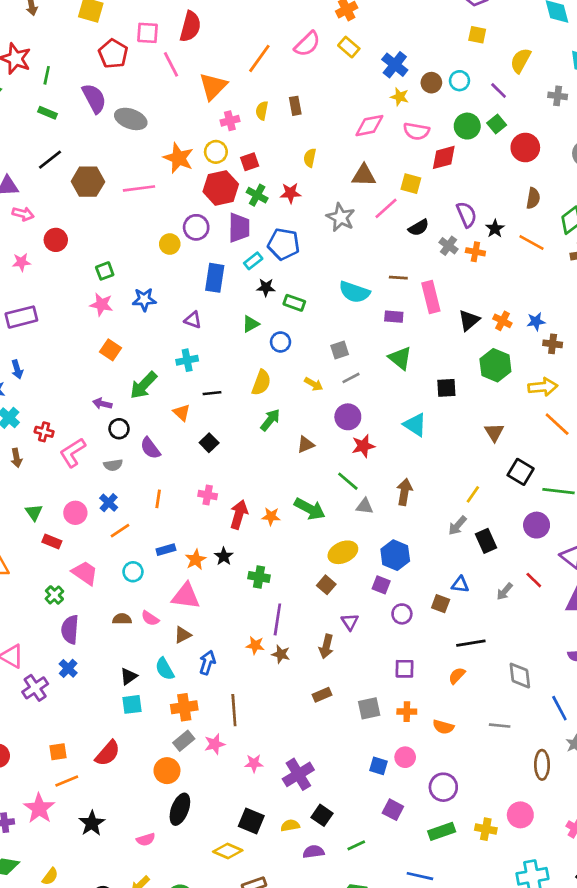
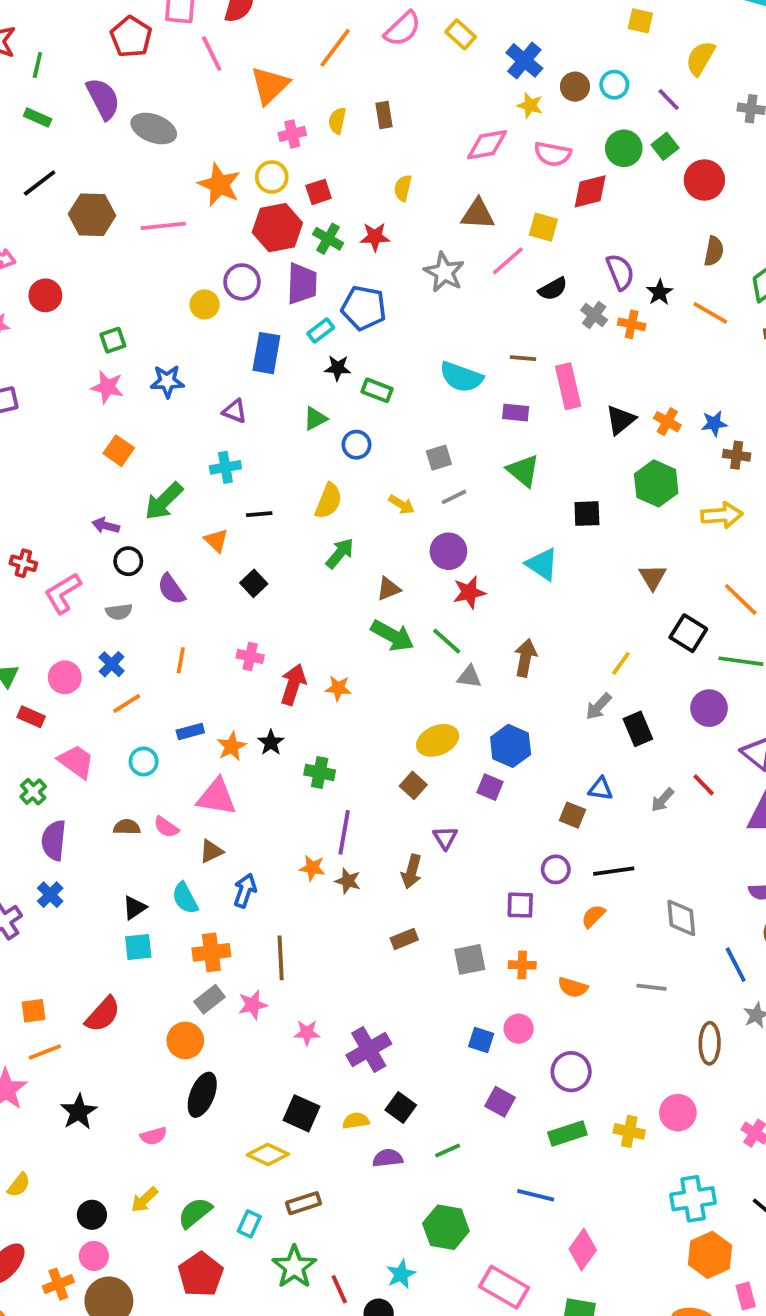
orange line: (557, 424) -> (741, 599), moved
green arrow: (310, 509) -> (392, 636), moved
purple circle: (402, 614) -> (556, 869), moved

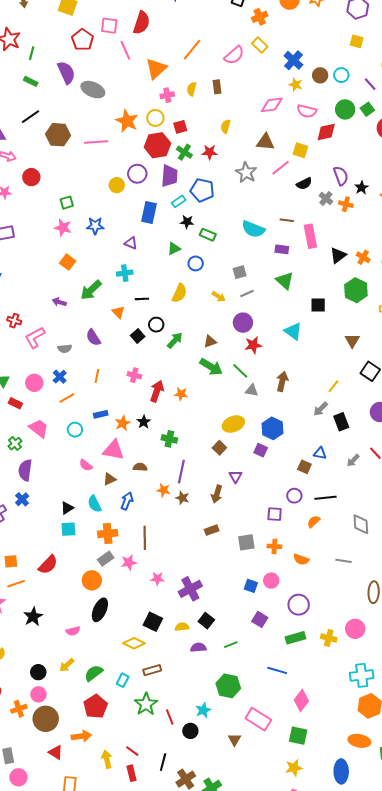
pink semicircle: (403, 29) -> (234, 55), moved
green arrow: (340, 553) -> (175, 340), moved
black circle: (128, 561) -> (156, 325), moved
brown semicircle: (127, 827) -> (140, 467), moved

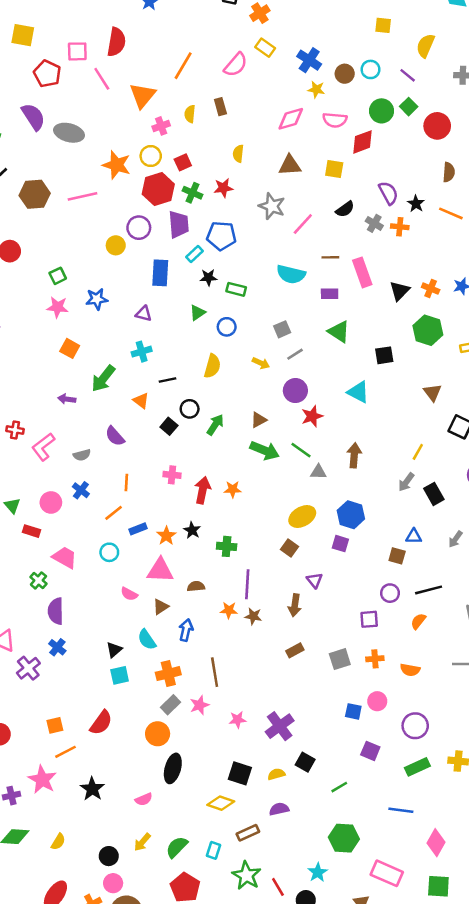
pink line: (281, 168) -> (303, 224), moved
orange line: (67, 398) -> (114, 513), moved
purple semicircle: (198, 648) -> (279, 809), moved

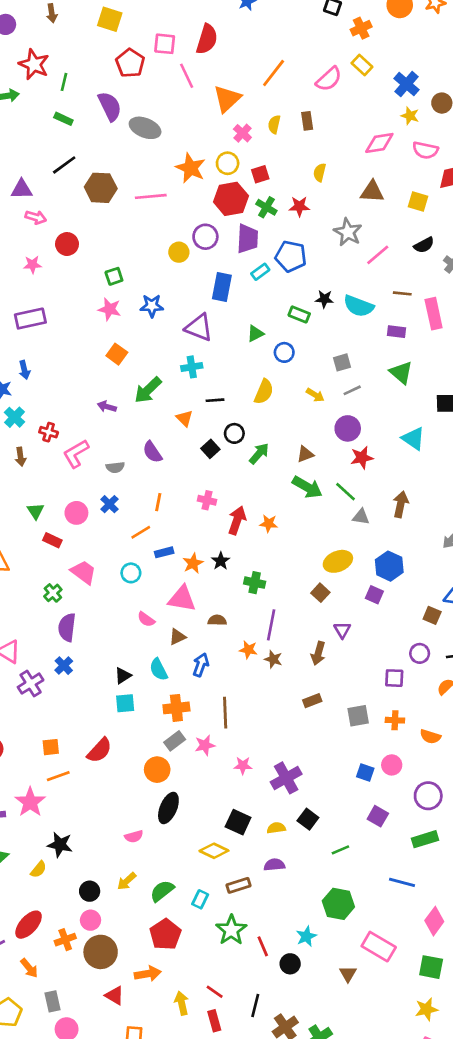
pink cross: (161, 126) -> (242, 133), turned -35
black star: (208, 277) -> (324, 299), moved
purple triangle: (144, 314) -> (199, 328), size x1.6
black star: (92, 789) -> (60, 845), moved, turned -30

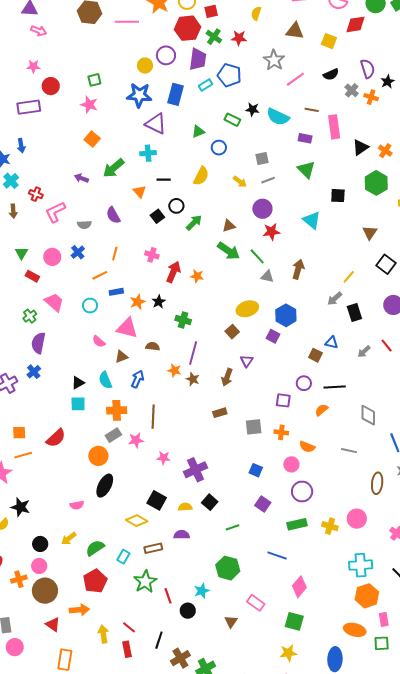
red circle: (67, 244) -> (51, 86), moved
blue star: (152, 306) -> (139, 95), moved, size x1.4
pink circle: (392, 765) -> (291, 464), moved
pink rectangle: (379, 947) -> (256, 603), size x0.7

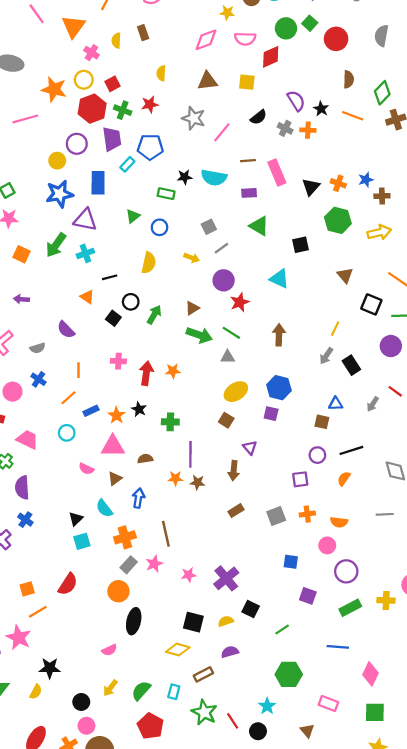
green arrow: (114, 168) -> (56, 245), moved
gray triangle: (267, 276) -> (228, 357), moved

